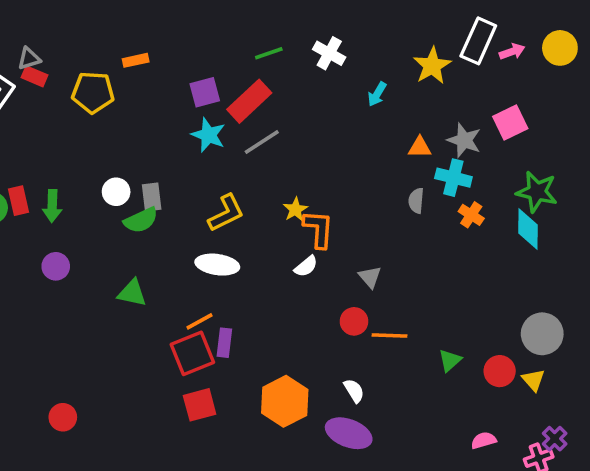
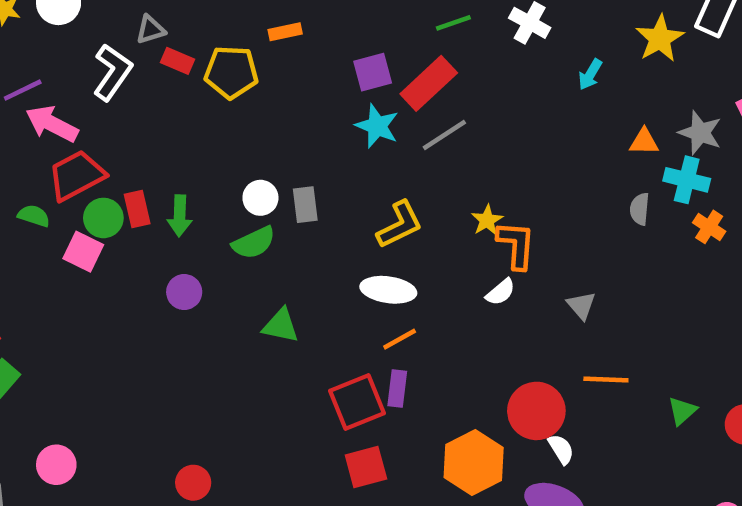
red rectangle: (34, 76) -> (177, 61), moved
green semicircle: (141, 220) -> (254, 243), moved
orange line: (200, 321) -> (400, 339), moved
red circle: (354, 321) -> (536, 411), moved, size x1.6

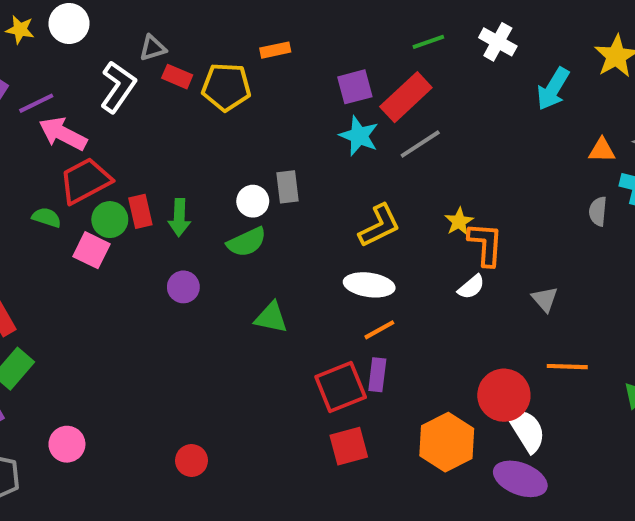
cyan arrow: (590, 74) -> (553, 89), size x1.5
gray rectangle: (305, 205) -> (287, 187), moved
white semicircle: (561, 449) -> (526, 430), size x1.6

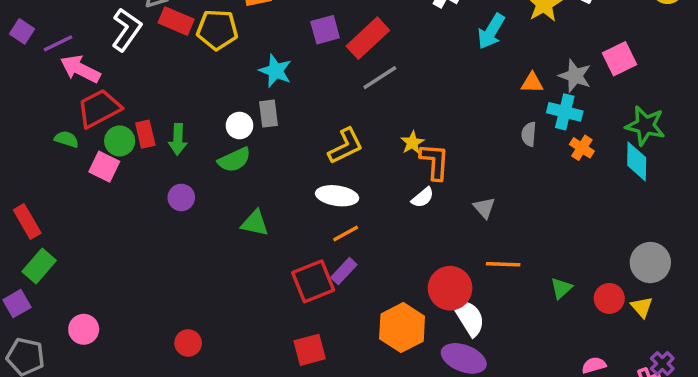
red rectangle: (177, 77) -> (176, 21), size x1.4
cyan star: (359, 136) -> (275, 71), moved
purple rectangle: (377, 375) -> (344, 271), turned 36
red square: (349, 446) -> (310, 350), moved

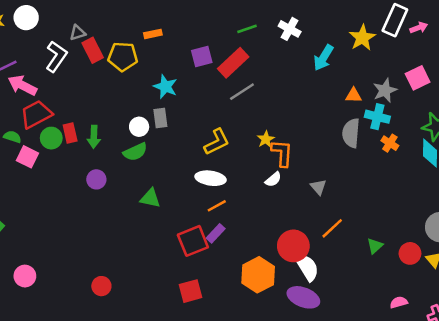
red rectangle: (176, 21) -> (93, 50), turned 40
gray star: (575, 76) -> (385, 90), turned 30
gray semicircle: (529, 134) -> (351, 133), size x1.6
pink square: (104, 167) -> (27, 157), moved
orange line: (503, 264) -> (332, 228), turned -45

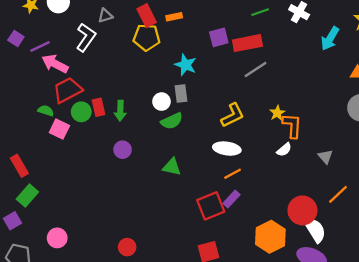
red rectangle: (93, 50) -> (147, 16), moved
red rectangle: (233, 63) -> (247, 43), turned 32
green semicircle: (135, 152) -> (172, 121), moved

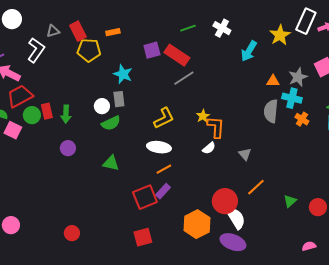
red rectangle: (147, 16) -> (78, 31), moved
red rectangle: (247, 43) -> (177, 55), turned 45

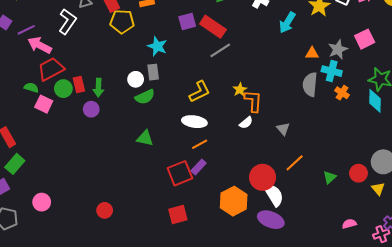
purple circle: (68, 148) -> (91, 109), moved
red circle: (318, 207) -> (358, 173), moved

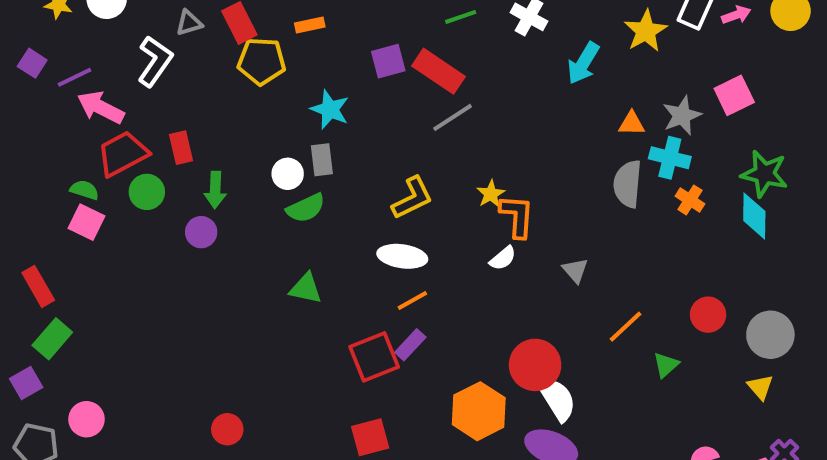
red rectangle: (79, 84) -> (181, 148), moved
pink square: (44, 104) -> (86, 222), moved
orange line: (295, 163) -> (626, 327), moved
red circle: (358, 173) -> (708, 315), moved
pink circle: (42, 202) -> (86, 419), moved

